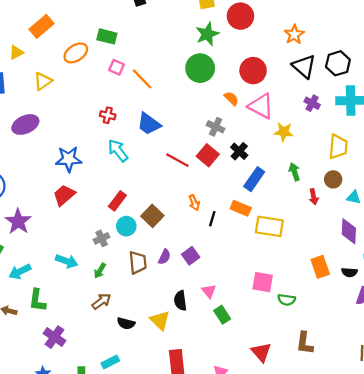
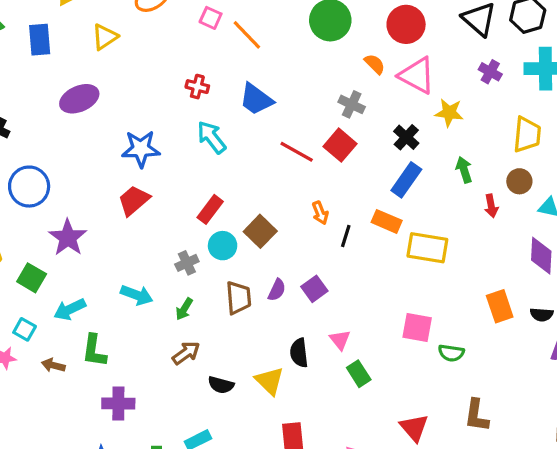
black cross: (239, 151) -> (406, 137), moved
purple cross: (54, 337) -> (118, 404), turned -35

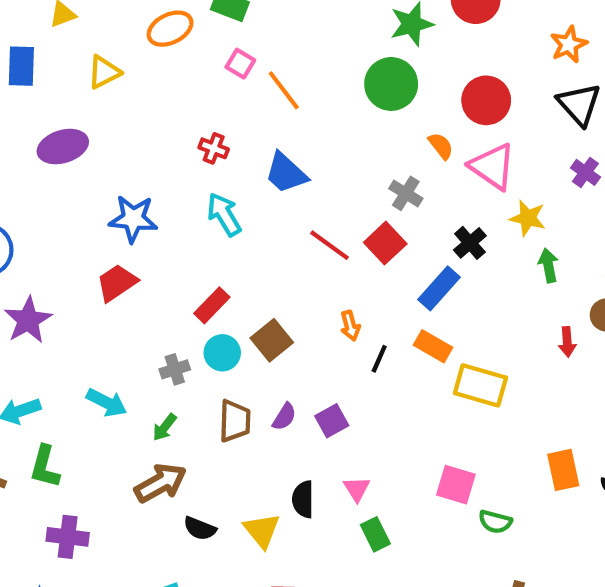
green arrow: (464, 170) -> (548, 265), moved
blue rectangle: (406, 180) -> (439, 288), moved
brown arrow: (186, 353) -> (160, 483), size x1.4

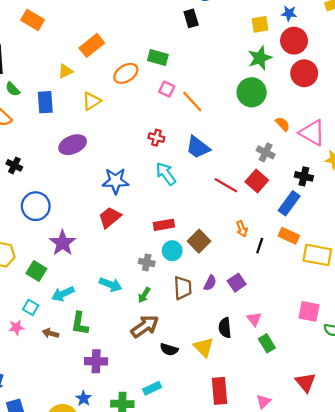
red circle: (486, 100) -> (304, 73), moved
black cross: (470, 243) -> (304, 176), turned -30
red rectangle: (212, 305) -> (164, 225), turned 42
gray cross: (175, 369) -> (147, 262), turned 35

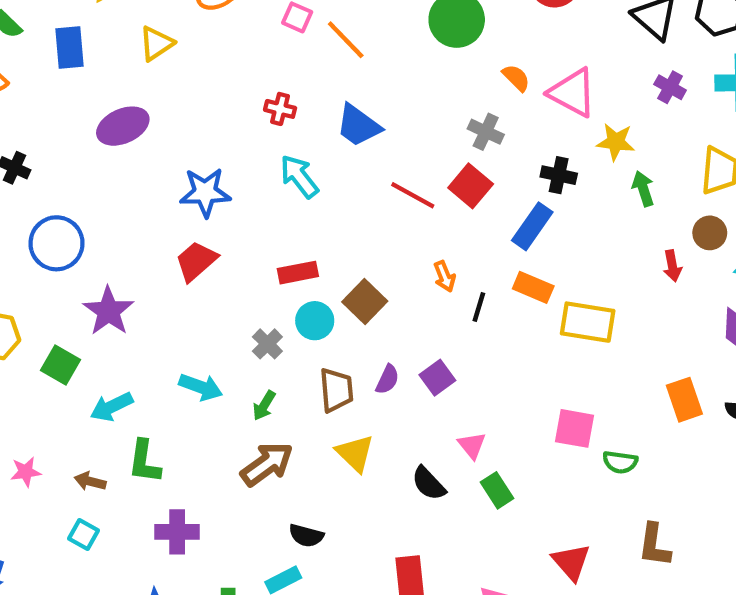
gray cross: (147, 262) -> (267, 344), turned 35
cyan square: (31, 307) -> (84, 535), moved
black semicircle: (225, 328) -> (429, 483), moved, turned -36
yellow triangle: (204, 347) -> (355, 453), moved
black semicircle: (169, 349) -> (306, 536), moved

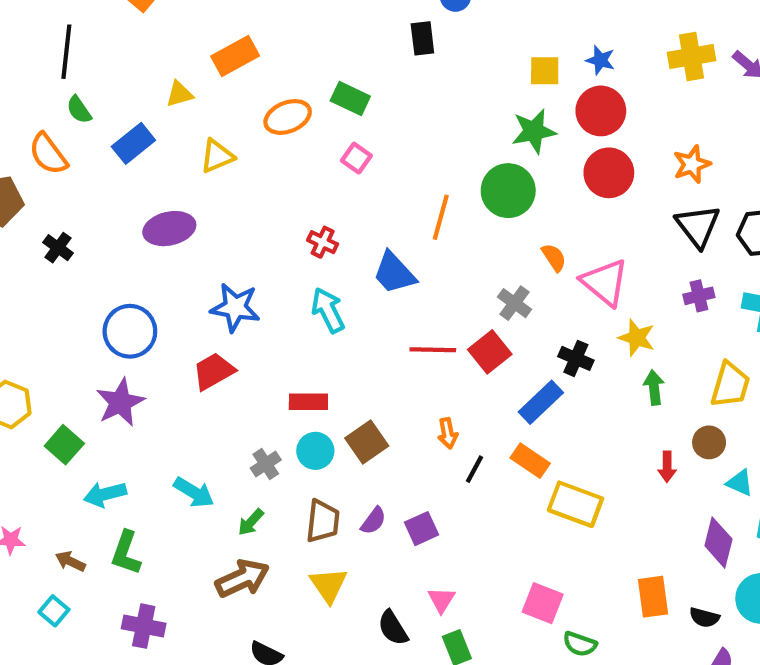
orange line: (346, 40) -> (441, 217), moved, turned 48
blue rectangle: (70, 48) -> (133, 143), turned 45
purple cross: (670, 87) -> (699, 296), turned 36
red line: (413, 195) -> (433, 350), turned -39
blue circle: (57, 243) -> (130, 331), moved

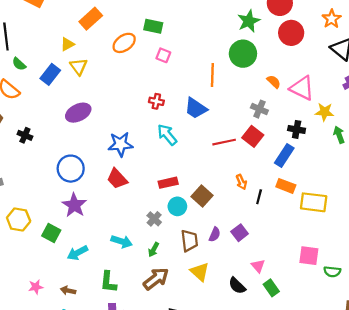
yellow triangle: (217, 156) -> (79, 67), moved, turned -30
red trapezoid: (214, 371) -> (117, 179), turned -90
green L-shape: (126, 553) -> (108, 282), moved

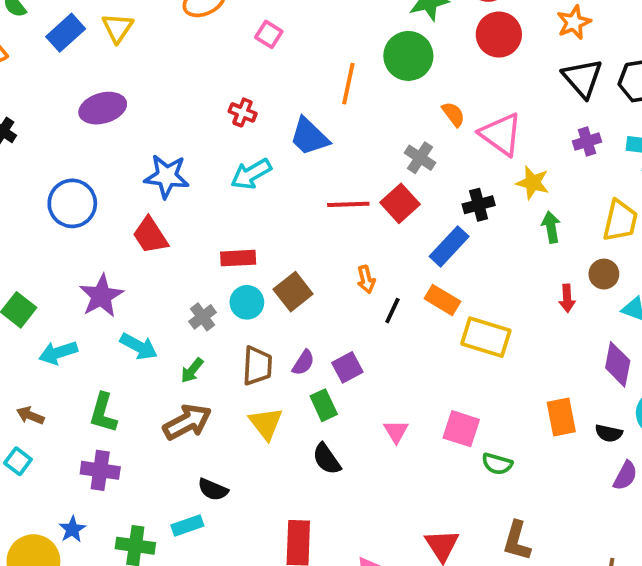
black cross: (297, 129) -> (479, 205), turned -35
cyan arrow: (167, 135) -> (251, 174), turned -90
purple star: (74, 205) -> (101, 296), moved
pink triangle: (258, 266) -> (396, 431), moved
green rectangle: (271, 288) -> (324, 405), moved

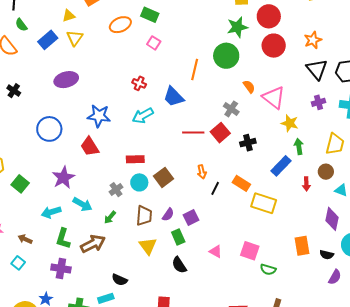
black cross: (479, 205) -> (248, 143), moved
blue rectangle: (449, 246) -> (281, 166), moved
cyan arrow: (58, 353) -> (51, 212), moved
brown arrow: (187, 422) -> (93, 244), moved
pink triangle: (396, 431) -> (216, 251), turned -32

